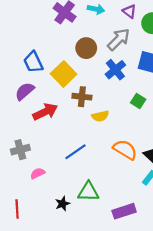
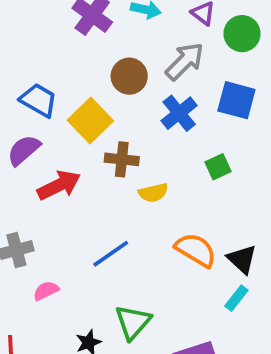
blue trapezoid: (33, 62) -> (39, 100), turned 145
green square: (138, 101) -> (218, 167), turned 32
green triangle: (88, 192) -> (133, 322), turned -50

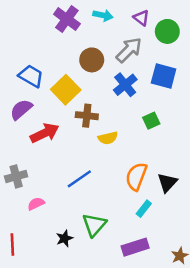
orange semicircle: (196, 250) -> (136, 176), turned -100
black triangle: (242, 259) -> (167, 183), turned 30
cyan rectangle: (236, 298) -> (144, 209), moved

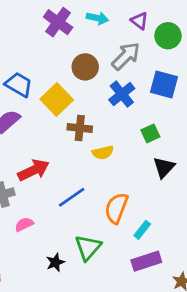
red arrow: (45, 133) -> (34, 170), moved
orange semicircle: (136, 176) -> (116, 208), moved
black triangle: (167, 183) -> (164, 167), moved
purple rectangle: (135, 247) -> (146, 261), moved

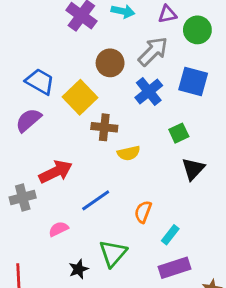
purple triangle: (139, 21) -> (167, 14), turned -48
orange semicircle: (116, 208) -> (143, 212), size x0.7
pink semicircle: (24, 224) -> (58, 229), moved

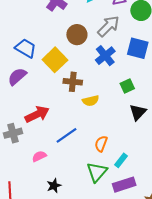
green triangle: (113, 253) -> (97, 172), moved

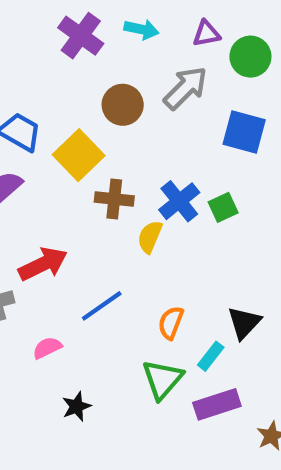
blue cross: (105, 56) -> (179, 201), moved
yellow semicircle: (91, 101) -> (150, 237), turned 126
black triangle: (138, 112) -> (244, 323), moved

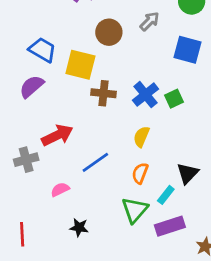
gray arrow: (185, 88) -> (150, 21), size x0.7
yellow square: (79, 155) -> (80, 65), turned -32
yellow semicircle: (150, 237) -> (141, 137), moved
black star: (77, 407) -> (79, 228), turned 30

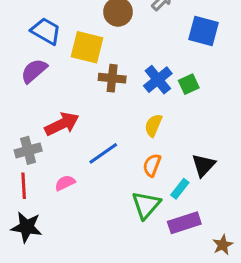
black star: (79, 228) -> (27, 227), moved, size x1.5
red line: (22, 234) -> (24, 186), moved

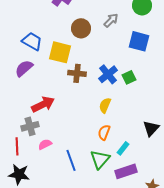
gray cross: (28, 150) -> (30, 126), moved
blue line: (103, 153) -> (71, 160), moved, turned -75
black triangle: (203, 165) -> (151, 128), moved

